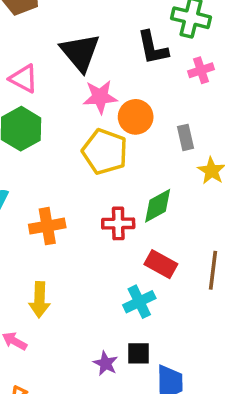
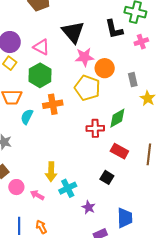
orange cross: (47, 226) -> (53, 104), moved
cyan cross: (139, 302) -> (68, 188), moved
black square: (138, 353) -> (107, 177), moved, turned 32

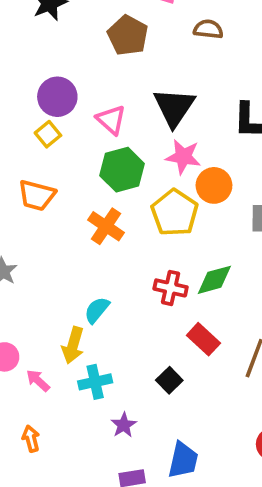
green hexagon: (40, 75) -> (122, 170), moved
orange cross: (53, 104) -> (106, 226), turned 30
cyan semicircle: (27, 117) -> (97, 310), moved

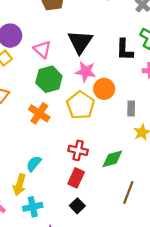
green diamond: (214, 280) -> (112, 159), moved
red rectangle: (203, 339) -> (76, 178), moved, turned 72

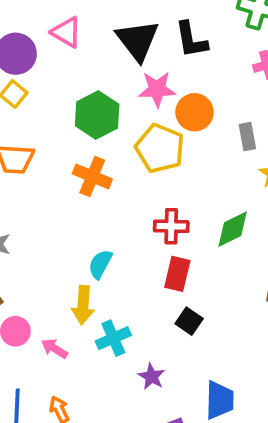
pink triangle: (42, 49) -> (66, 32), moved
black L-shape: (125, 50) -> (191, 40), moved

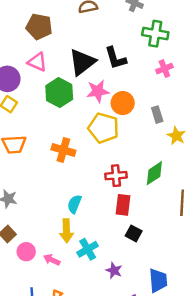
black triangle: (138, 40) -> (82, 62), turned 36
green hexagon: (97, 115) -> (59, 92), moved

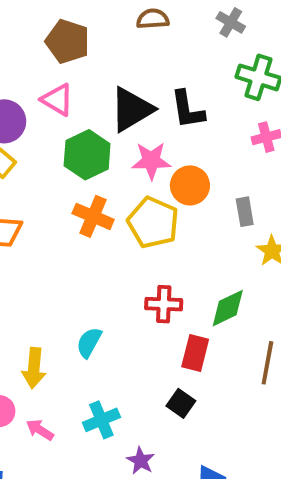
orange cross: (63, 150) -> (93, 216), moved
red rectangle: (123, 205) -> (195, 353), moved
yellow arrow: (67, 231) -> (34, 368), moved

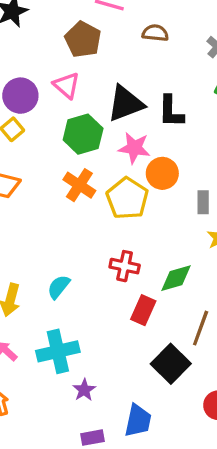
black square: (181, 403) -> (171, 364), moved, size x1.6
cyan cross: (101, 420) -> (58, 351), size x1.4

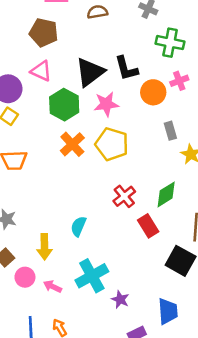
orange circle: (162, 173) -> (153, 92), moved
orange cross: (79, 185) -> (72, 144), turned 30
red cross: (125, 266) -> (124, 196), turned -35
red rectangle: (143, 310) -> (148, 226), turned -40

